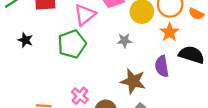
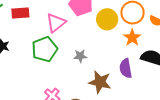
gray star: (124, 41) -> (80, 56), moved

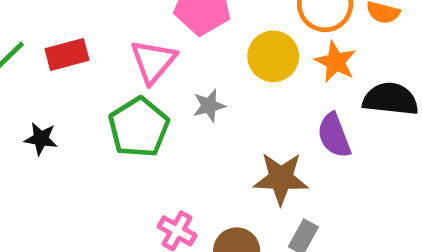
yellow circle: (107, 19) -> (273, 56), moved
gray star: (80, 56) -> (209, 106), moved

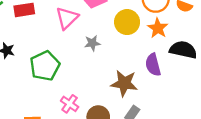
green pentagon: (139, 127) -> (45, 66), moved

